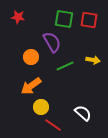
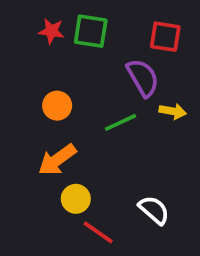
red star: (18, 17) -> (52, 31), moved
green square: (64, 19) -> (91, 31), moved
purple semicircle: (52, 42) -> (143, 78), moved

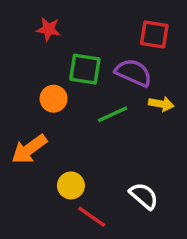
green square: (91, 31) -> (85, 69), moved
purple semicircle: (143, 78) -> (133, 73), turned -36
orange arrow: (57, 160) -> (29, 149), moved

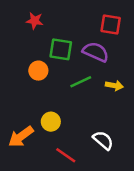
yellow arrow: (161, 104) -> (114, 86), moved
orange arrow: (29, 149) -> (21, 137), moved
yellow circle: (71, 185) -> (51, 122), moved

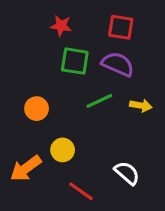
red star: (35, 21) -> (61, 26), moved
red square: (111, 24) -> (121, 27), moved
orange circle: (38, 71) -> (37, 109), moved

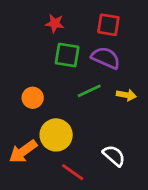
yellow circle: (63, 150) -> (56, 135), size x1.5

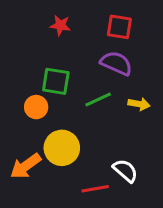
green square: (67, 55) -> (56, 81), moved
red line: (73, 172) -> (95, 189), moved, turned -45

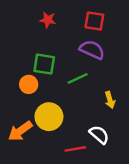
yellow arrow: (139, 104) -> (110, 100), moved, turned 63

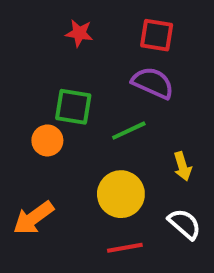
yellow circle: (49, 117) -> (121, 194), moved
white semicircle: (99, 135) -> (184, 224), moved

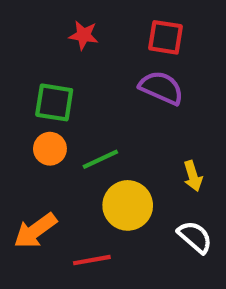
green square: (73, 107) -> (54, 102), moved
green line: (129, 131) -> (100, 159), moved
red line: (125, 248) -> (92, 260), moved

